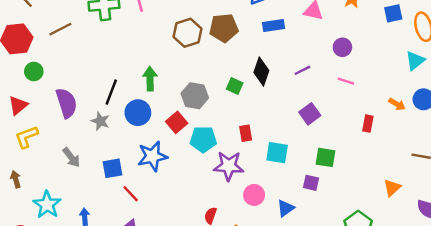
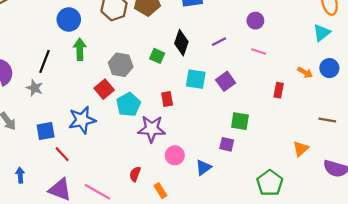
blue circle: (138, 113) -> (69, 19), moved
cyan pentagon: (203, 139) -> (128, 105), turned -30
cyan square: (277, 153) -> (196, 79), moved

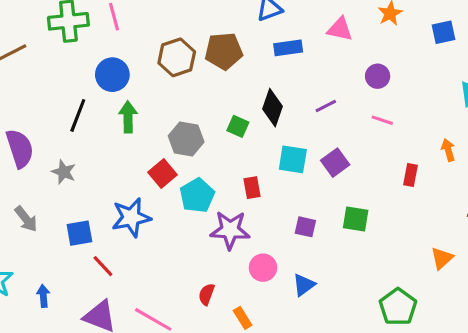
black line: (44, 61) -> (78, 115), moved
orange arrow: (305, 72) -> (448, 150), turned -136
purple square: (227, 144) -> (305, 227), moved

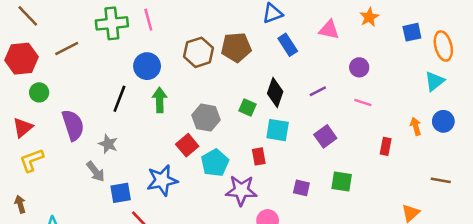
blue rectangle: (288, 48) -> (288, 45), turned 65
cyan square: (293, 159) -> (278, 130), moved
gray arrow: (26, 219) -> (96, 172), moved

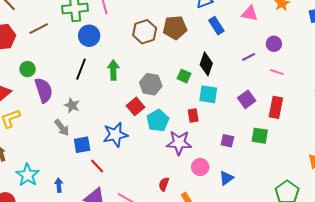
blue circle: (147, 66) -> (89, 36), moved
purple line: (318, 91) -> (249, 57), moved
green circle: (39, 92) -> (28, 69), moved
red rectangle: (386, 146) -> (276, 107), moved, size x1.5

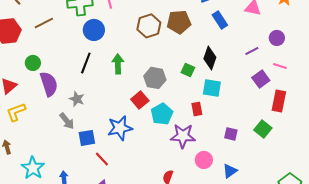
purple square: (247, 99) -> (261, 79), moved
green square: (260, 136) -> (263, 129), turned 30

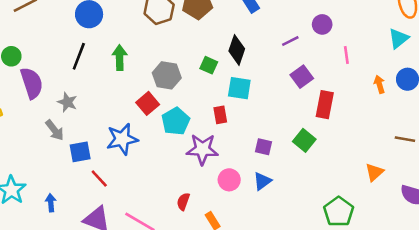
pink line: (280, 66) -> (346, 55), moved, turned 64
blue triangle: (230, 171) -> (262, 181), moved

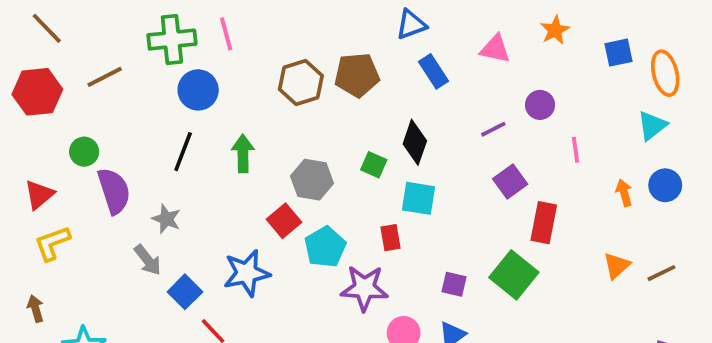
brown line: (405, 139) -> (661, 273), turned -36
green square: (304, 140) -> (514, 275), size x1.4
blue square: (80, 152) -> (185, 292), turned -35
orange triangle: (374, 172) -> (617, 266), moved

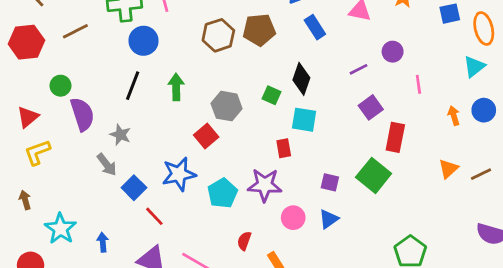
cyan pentagon: (325, 247) -> (222, 193), moved

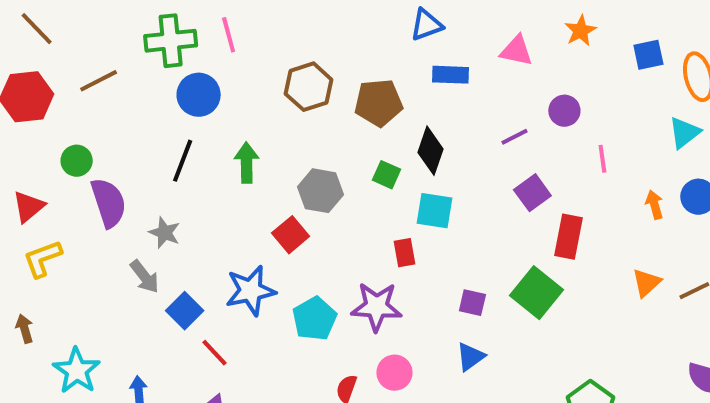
blue rectangle: (315, 27) -> (450, 75), turned -55
brown pentagon: (259, 30) -> (378, 103), moved
pink circle: (293, 218) -> (394, 373), moved

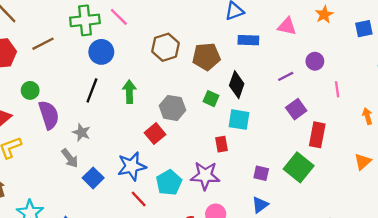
pink line: (229, 35) -> (119, 17), turned -30
red line: (215, 353) -> (139, 199), moved

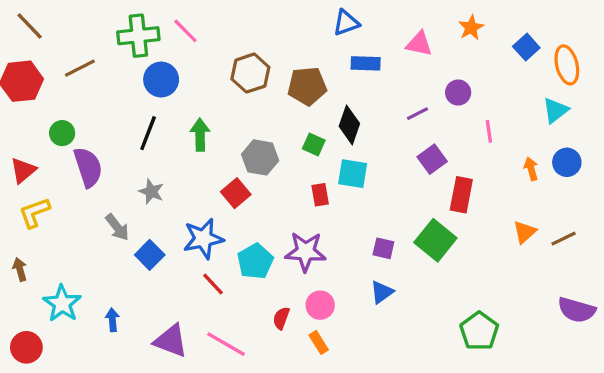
blue square: (364, 29) -> (526, 47), turned -30
gray star: (81, 132) -> (151, 192), moved
red rectangle: (222, 144) -> (320, 195), moved

